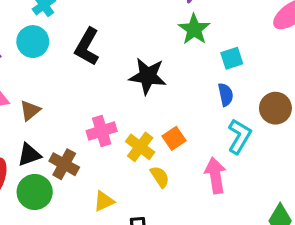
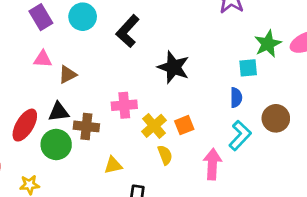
green star: (194, 29) -> (268, 44), moved
brown cross: (64, 164) -> (86, 126), turned -35

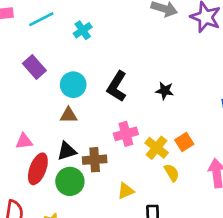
cyan circle: (83, 17) -> (73, 85), moved
black L-shape: (128, 31) -> (117, 86), moved
pink triangle: (43, 59) -> (24, 141), moved
black star: (174, 67) -> (165, 91), size x0.6
brown triangle: (67, 75) -> (69, 115), turned 36

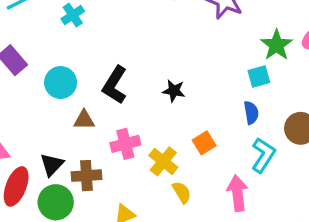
brown triangle: (69, 115) -> (84, 120), moved
orange square: (184, 142) -> (204, 143), moved
black triangle: (67, 151) -> (52, 165), turned -30

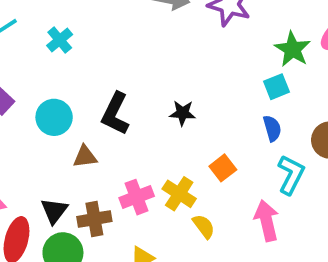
pink cross: (125, 144) -> (137, 197), moved

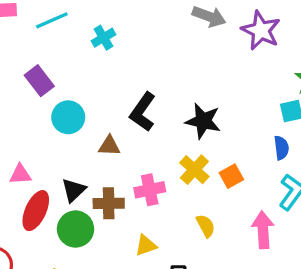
black star: (182, 113) -> (203, 121), size x1.5
cyan circle: (54, 117) -> (68, 117), moved
yellow cross: (179, 194) -> (194, 170), moved

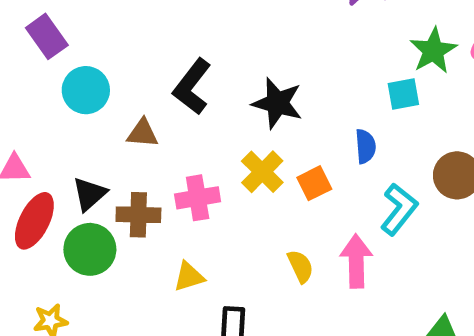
blue semicircle: (281, 148) -> (365, 146), moved
yellow semicircle: (206, 226) -> (300, 266), moved

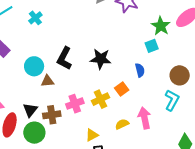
cyan circle: (86, 90) -> (34, 66), moved
yellow cross: (262, 172) -> (100, 99), moved, turned 30
cyan L-shape: (399, 209) -> (172, 100), moved
yellow semicircle: (300, 266) -> (122, 124), turned -80
yellow triangle: (189, 277) -> (92, 135), moved

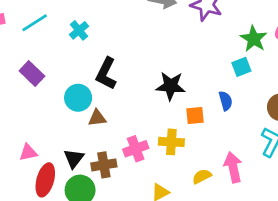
black L-shape: (64, 58) -> (106, 74), moved
orange square: (122, 89) -> (195, 115), moved, turned 32
yellow cross: (100, 99) -> (171, 142), turned 30

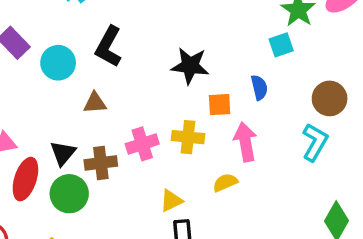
cyan circle: (78, 98) -> (58, 63), moved
pink arrow: (233, 167) -> (245, 142), moved

